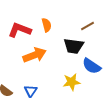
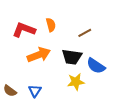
brown line: (88, 26) -> (85, 33), moved
black trapezoid: (74, 46) -> (72, 57), moved

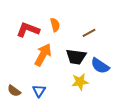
orange arrow: (39, 55) -> (43, 55), turned -40

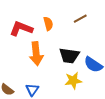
brown line: (89, 33) -> (80, 19), moved
orange arrow: (43, 55) -> (36, 54), turned 145

